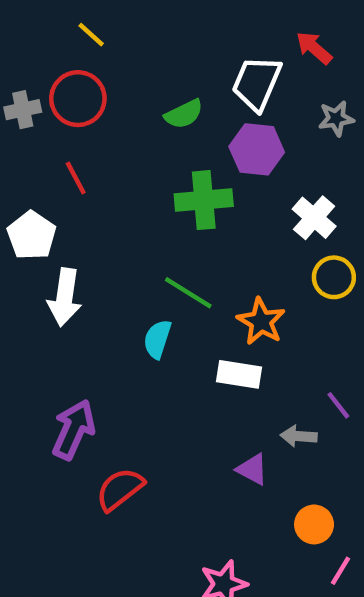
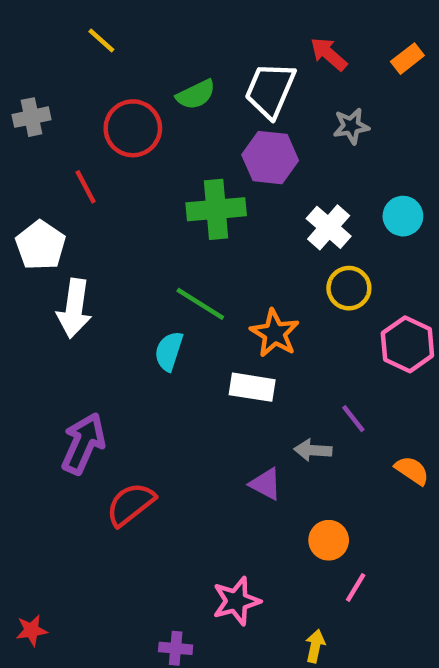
red circle: (78, 99) -> (133, 128), moved
green semicircle: (184, 114) -> (196, 95), moved

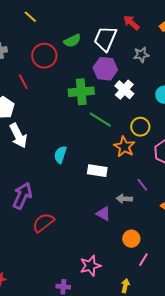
white cross: (329, 227) -> (124, 90), moved
green line: (200, 304) -> (100, 120), moved
white arrow: (74, 308) -> (18, 136), turned -35
orange star: (275, 333) -> (124, 147), moved

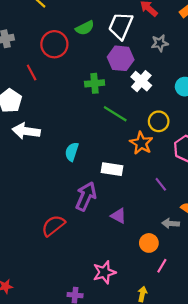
green cross: (81, 92) -> (95, 83), size x0.7
white arrow: (18, 136) -> (26, 131), turned 125
purple arrow: (22, 196) -> (86, 196), moved
gray arrow: (124, 199) -> (171, 223), moved

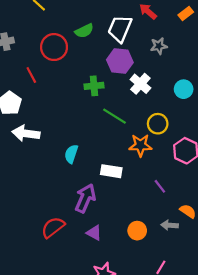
orange star: (141, 143) -> (140, 145), turned -30
purple triangle: (118, 216) -> (94, 233), moved
orange circle: (149, 243) -> (137, 231), moved

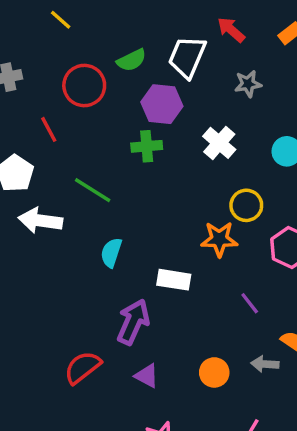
purple hexagon: (120, 61) -> (162, 104), moved
green line: (114, 116) -> (93, 190), moved

